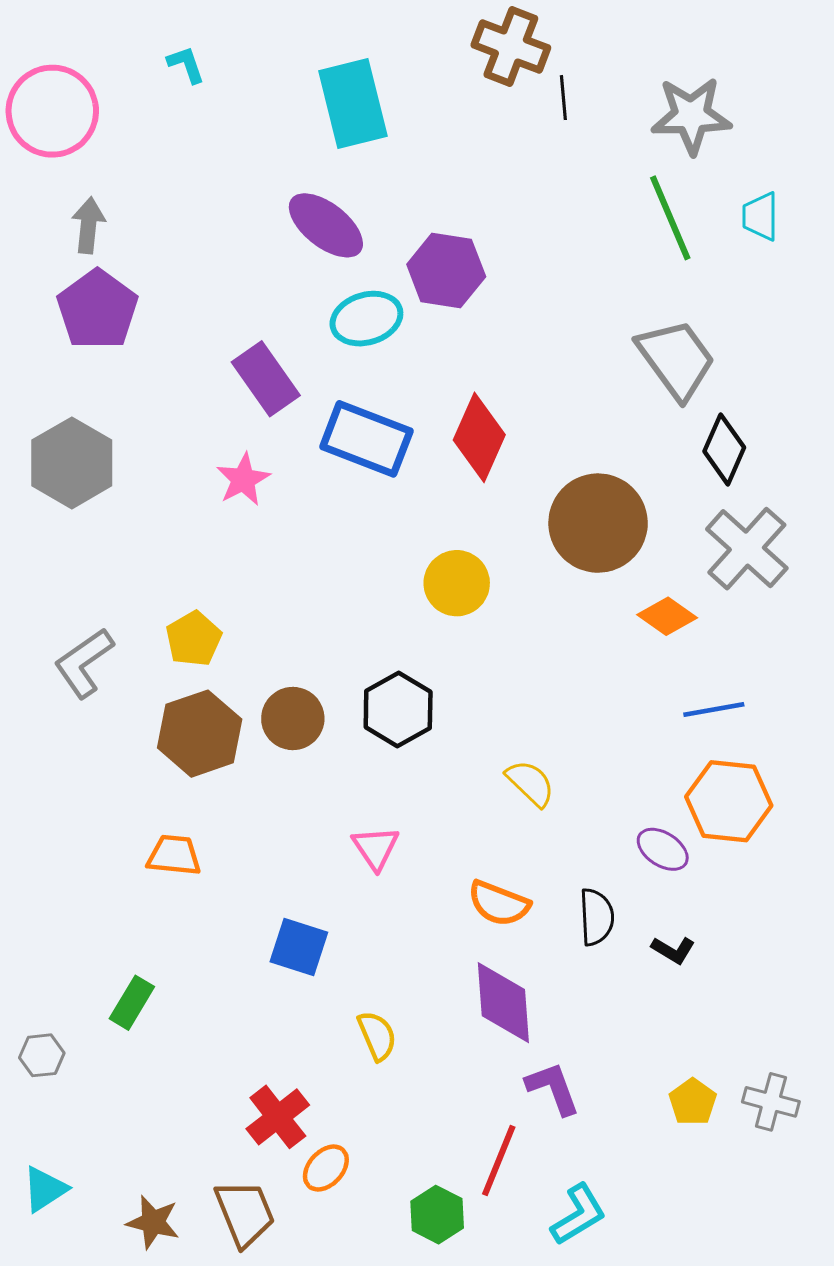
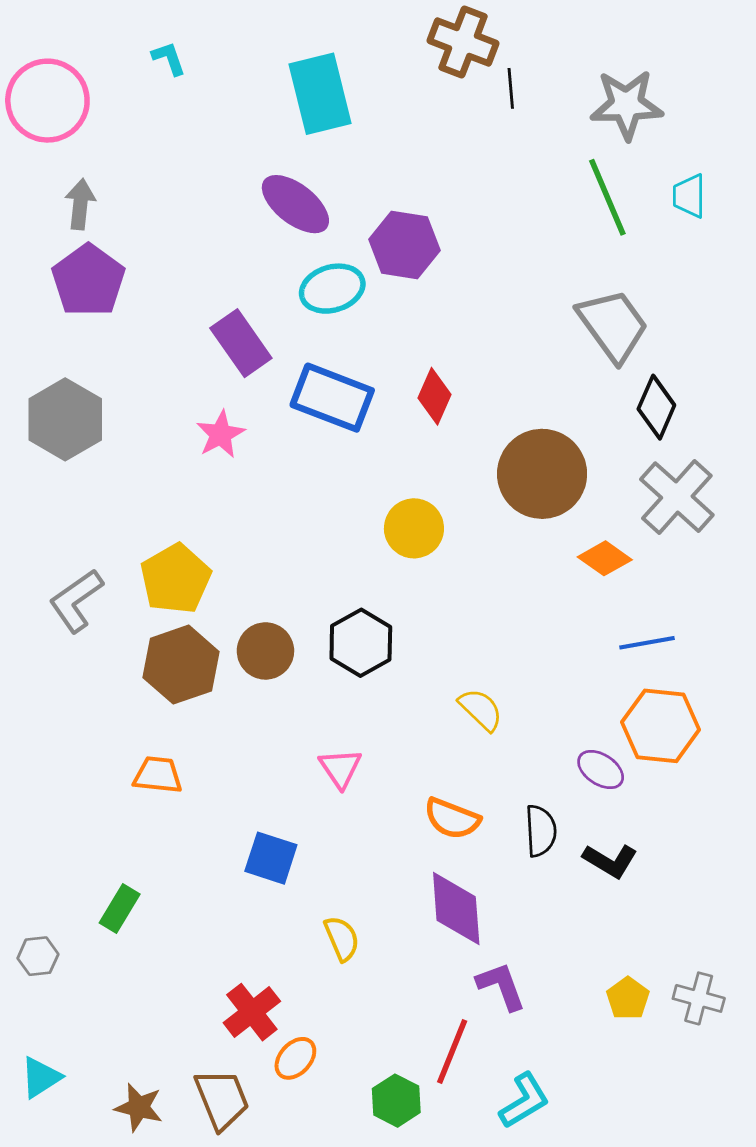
red diamond: (479, 437) -> (434, 396), size x0.7
yellow pentagon: (194, 639) -> (176, 579), size x1.4
black L-shape: (673, 950) -> (610, 861), size x1.4

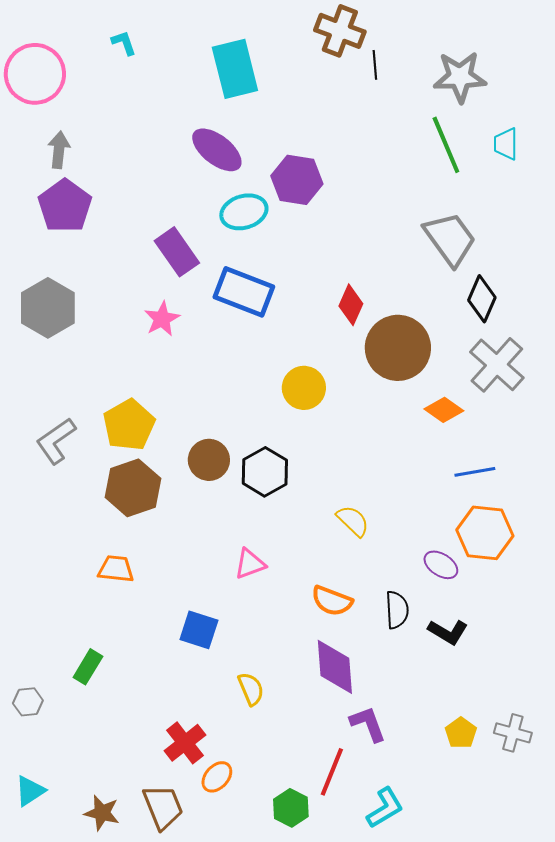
red diamond: (434, 396) -> (351, 305), moved
brown circle: (265, 651) -> (209, 460), moved
pink triangle: (340, 768) -> (250, 564), turned 44

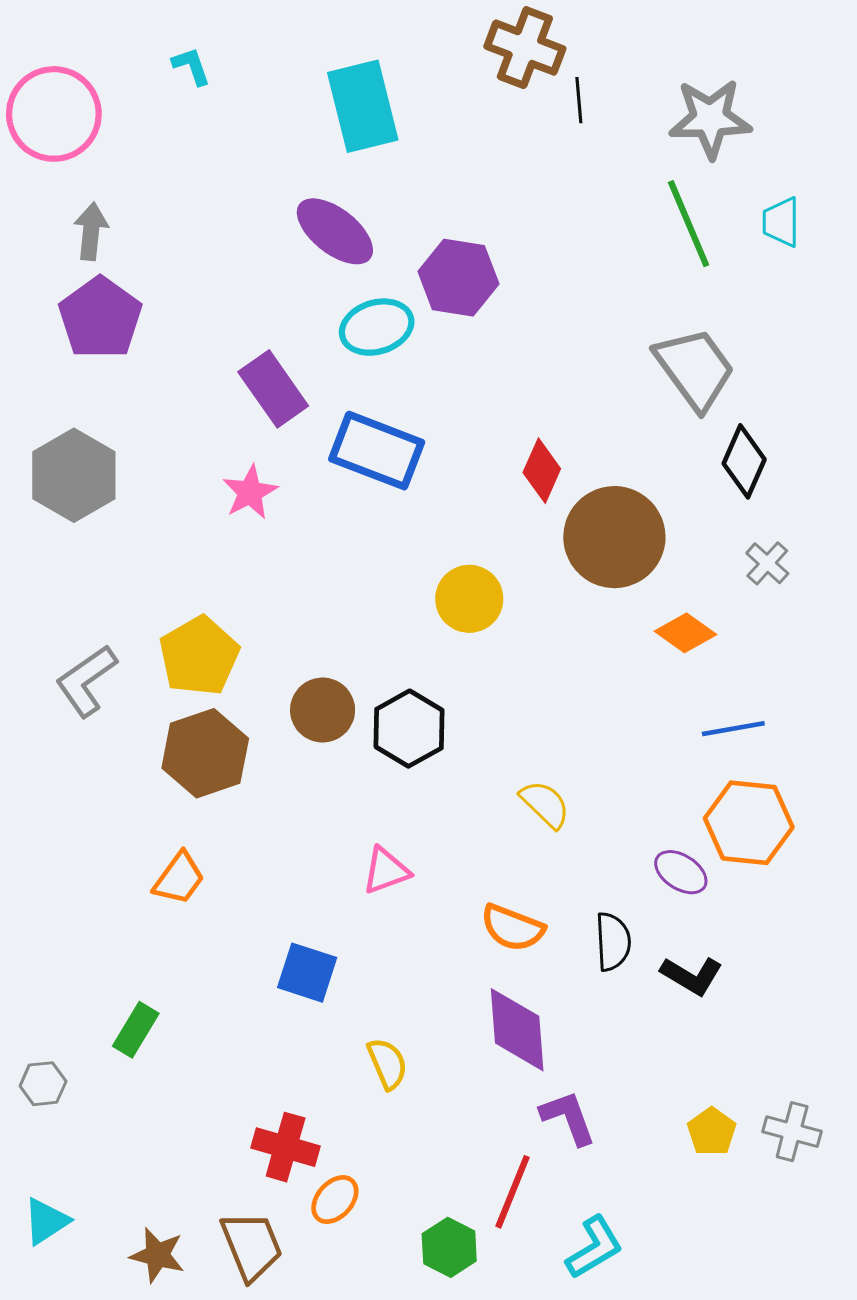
gray cross: (497, 365) -> (767, 563), size x0.5
orange trapezoid: (116, 569) -> (179, 878), turned 120
red cross: (185, 743) -> (286, 1147), turned -36

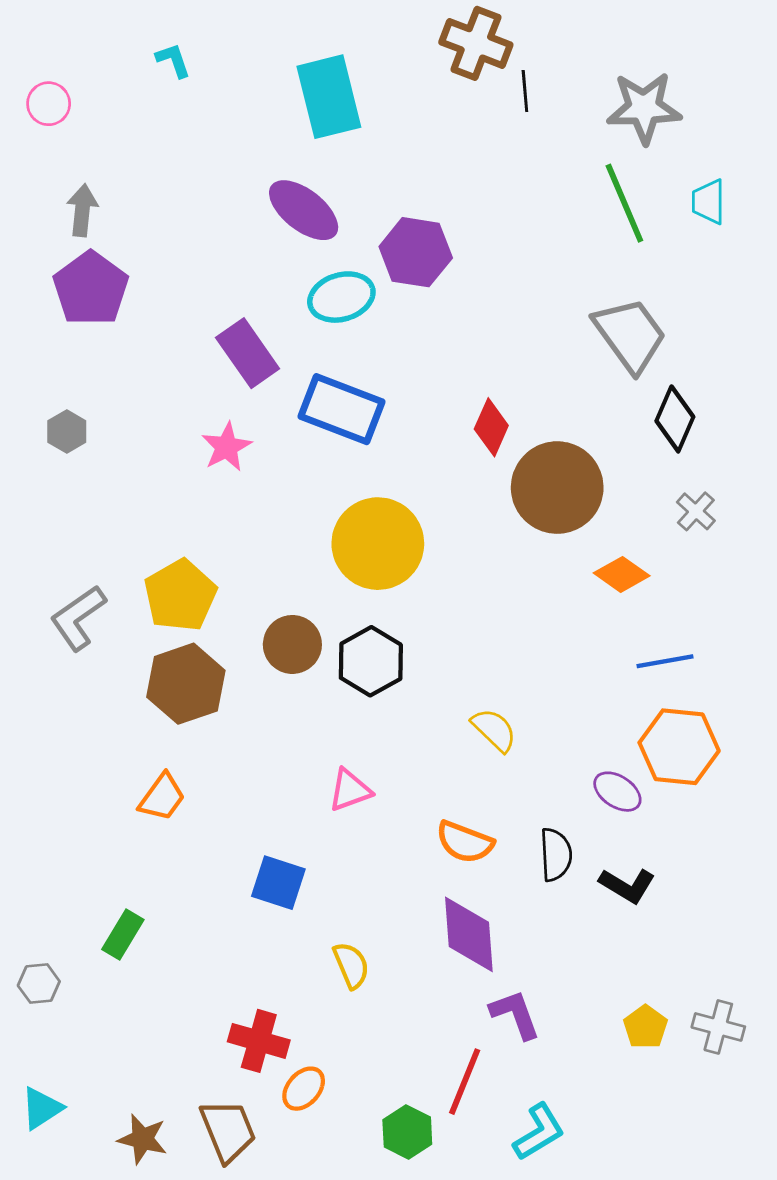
pink circle: (54, 114) -> (49, 104), size x0.5
gray hexagon: (74, 475) -> (67, 432), size x0.5
yellow circle: (469, 599) -> (378, 544), moved, size x1.5

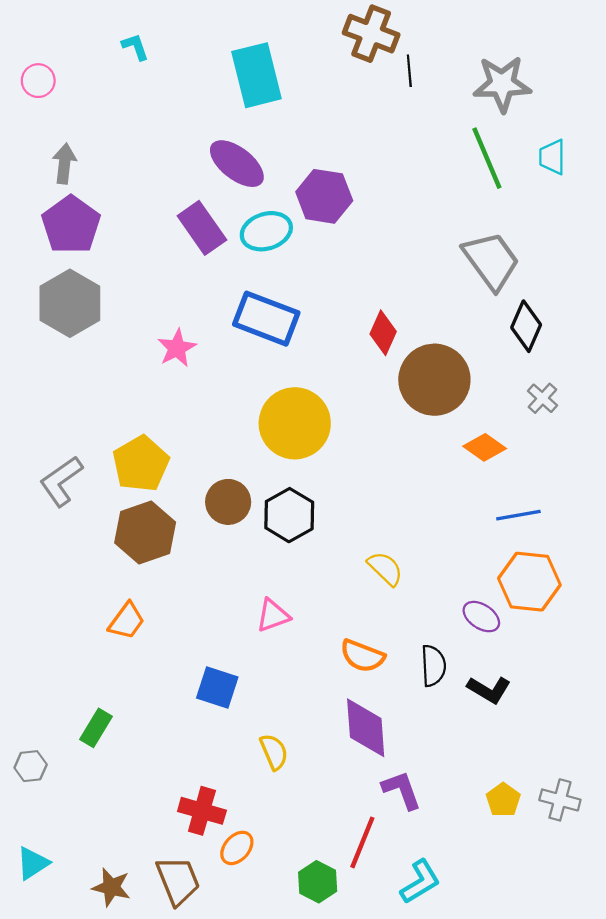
purple rectangle: (248, 353) -> (202, 228), moved
gray hexagon: (67, 432) -> (70, 303), moved, size x2.0

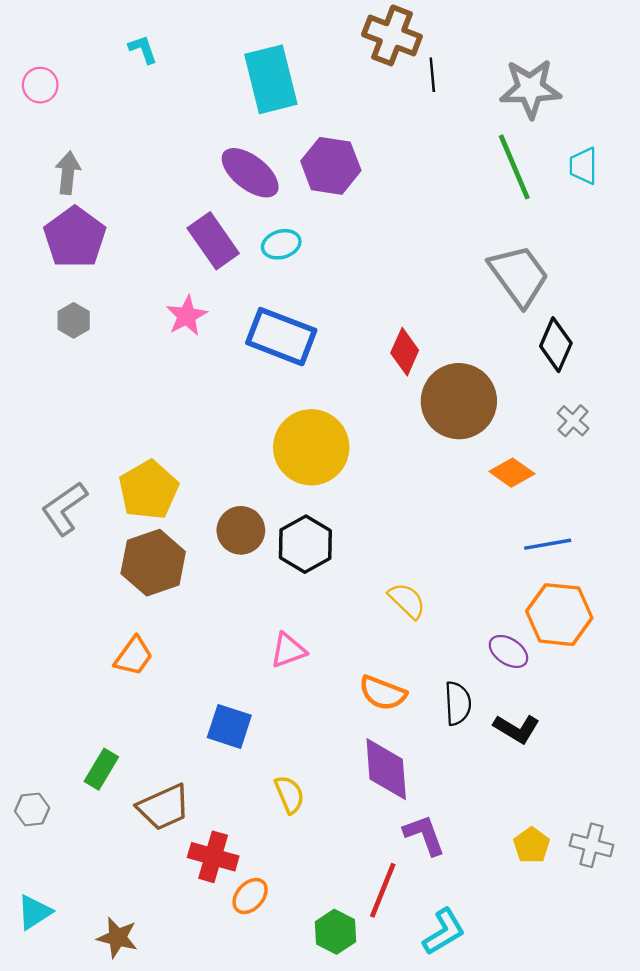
purple hexagon: (324, 196) -> (331, 166), moved
cyan ellipse: (266, 231) -> (281, 244), size x0.7
gray hexagon: (70, 303) -> (74, 320), size x0.5
pink star: (177, 348) -> (187, 316), moved
brown trapezoid: (178, 881) -> (164, 807), moved, turned 88

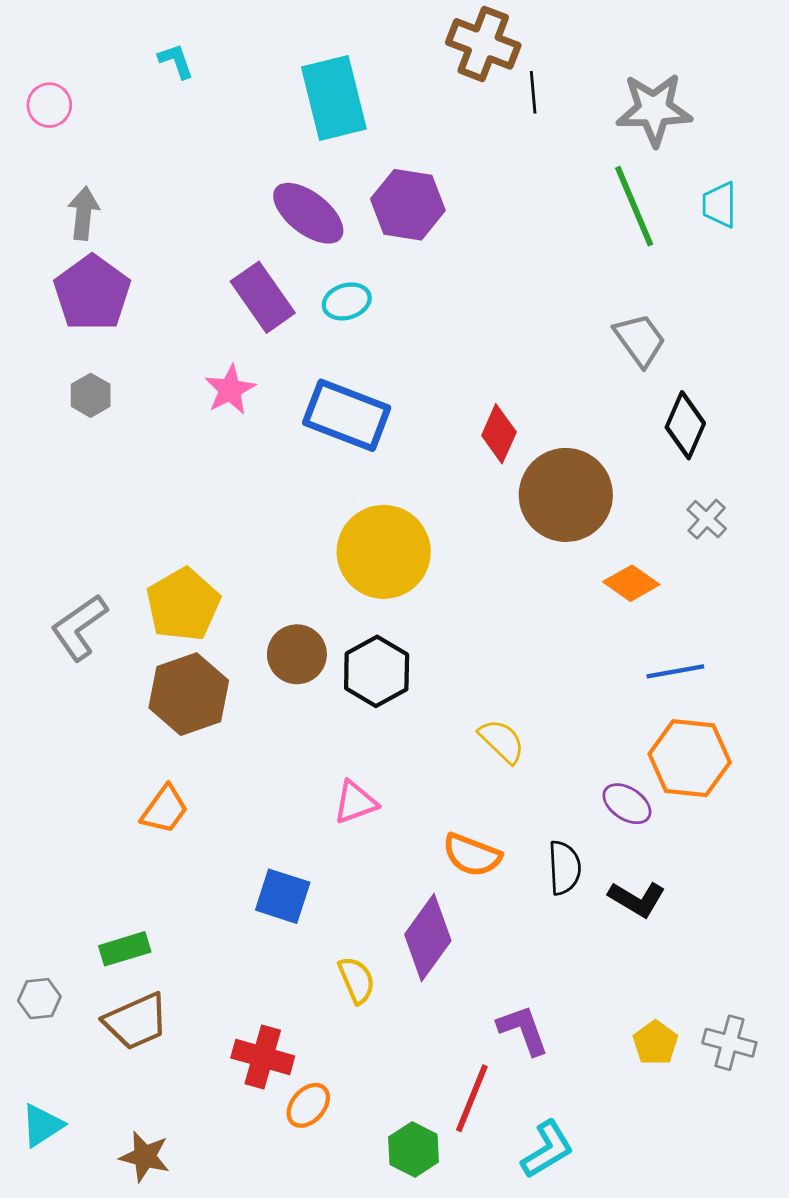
gray trapezoid: (519, 275) -> (640, 340), size x0.7
green rectangle: (101, 769) -> (125, 949), turned 42
purple diamond: (386, 769) -> (428, 937), moved, turned 40
brown trapezoid: (164, 807) -> (136, 1021), moved

